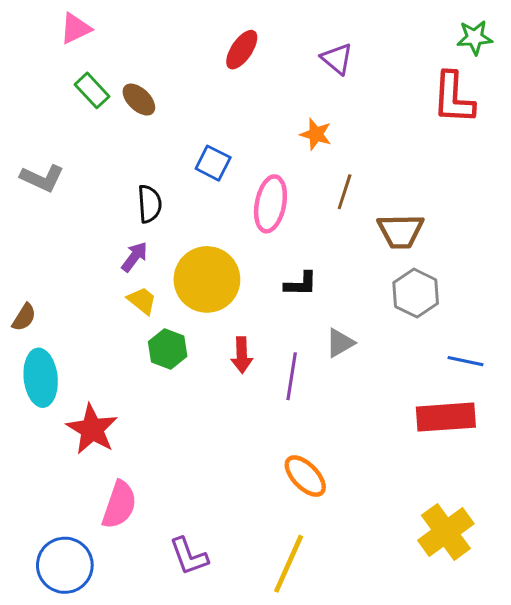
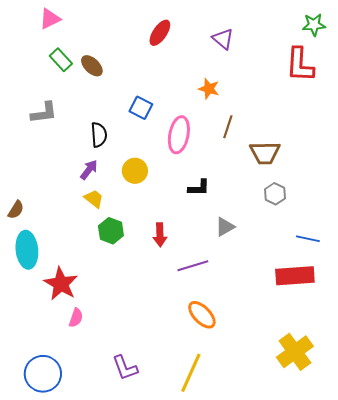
gray L-shape: (42, 178) -> (44, 113), moved, turned -32
yellow circle: (207, 279) -> (135, 171), moved, size x0.6
gray hexagon: (416, 293) -> (275, 194), size x0.7
purple line: (292, 376) -> (193, 266), moved, turned 64
pink semicircle: (119, 505) -> (76, 318), moved, size x0.6

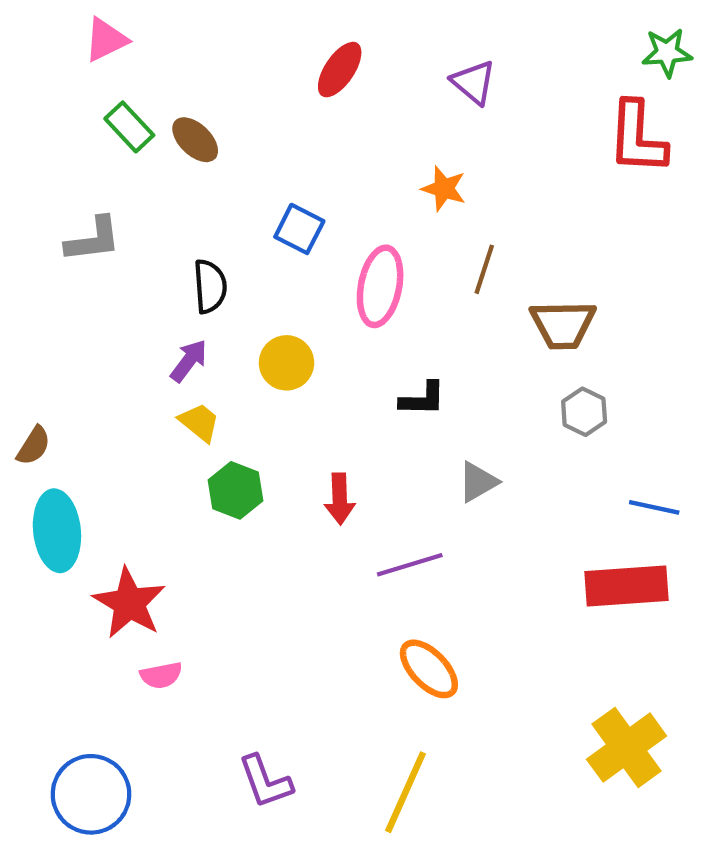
pink semicircle: (76, 318) -> (161, 675), turned 60

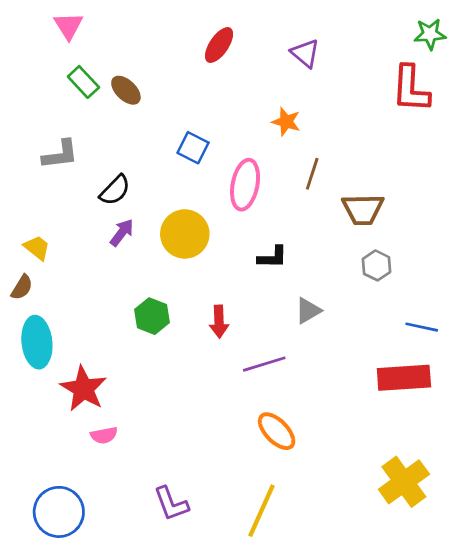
pink triangle: (106, 40) -> (68, 26), turned -36
black semicircle: (210, 286) -> (115, 190), moved, turned 48
yellow circle: (287, 363) -> (185, 234), size x1.4
yellow trapezoid: (199, 422) -> (37, 248), moved

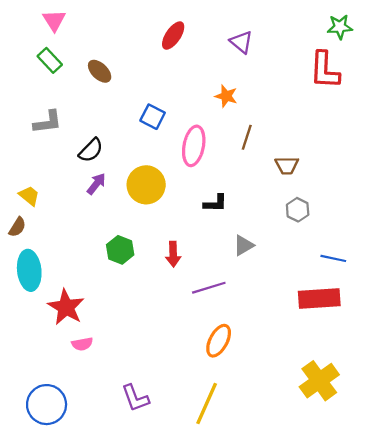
green rectangle: (83, 82) -> (50, 60), moved
brown trapezoid: (363, 209) -> (287, 165), size x0.7
orange ellipse: (277, 431) -> (219, 341), turned 72

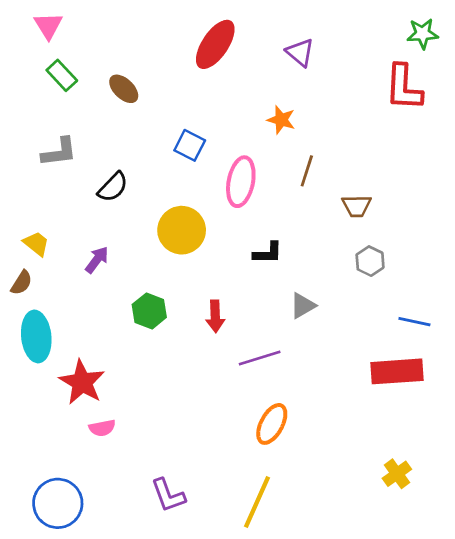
pink triangle: (54, 20) -> (48, 26), moved
red ellipse: (173, 36) -> (215, 44), size x1.4
purple arrow: (96, 184) -> (97, 260), moved
yellow cross: (319, 381) -> (397, 474), size x0.6

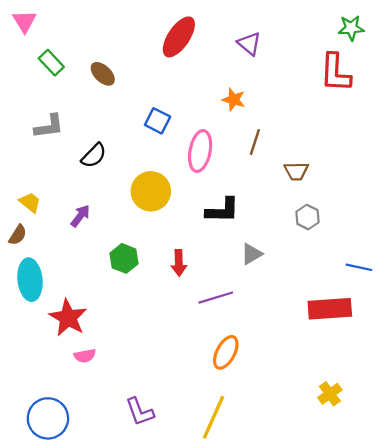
pink triangle: (48, 26) -> (24, 21), moved
black L-shape: (268, 253) -> (222, 210), size x1.4
blue line: (414, 322) -> (359, 267), moved

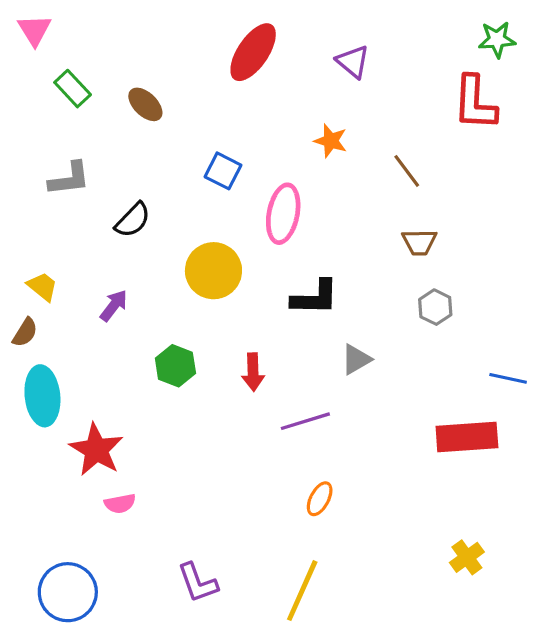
brown line: (255, 142) -> (407, 171), moved, turned -55
orange ellipse: (226, 352) -> (320, 499), size x0.7

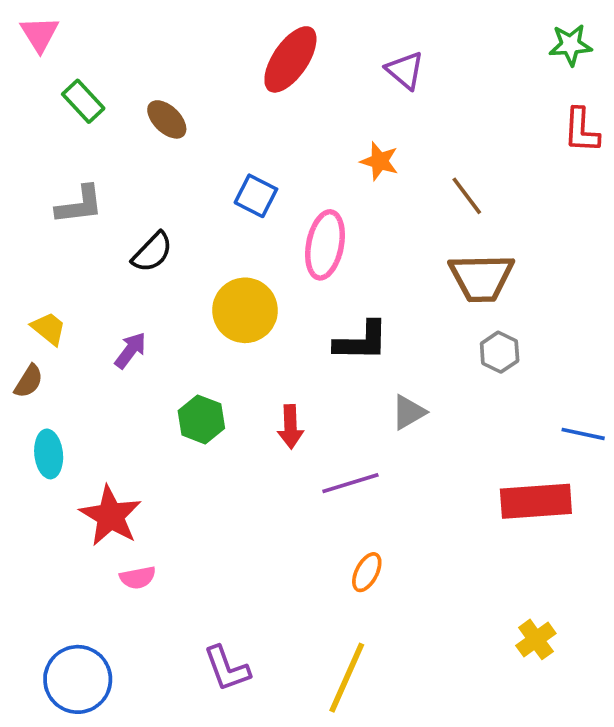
red L-shape: (475, 103) -> (581, 130), moved, size x0.7
brown trapezoid: (419, 242) -> (481, 278), size x1.6
cyan ellipse: (42, 396) -> (49, 454), size x0.7

